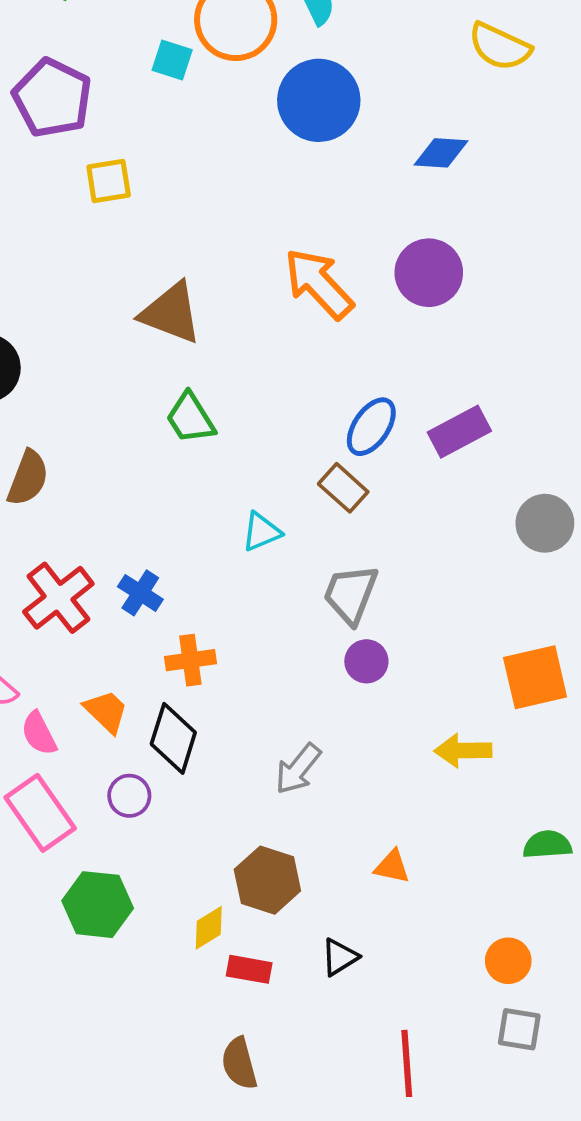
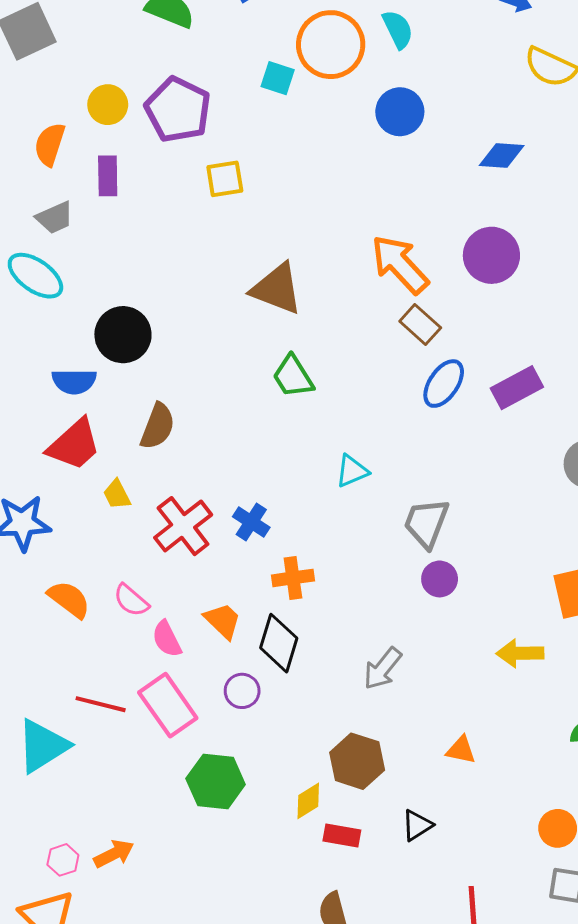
blue circle: (319, 100) -> (400, 112), size x0.7
brown rectangle: (343, 488) -> (420, 324), moved

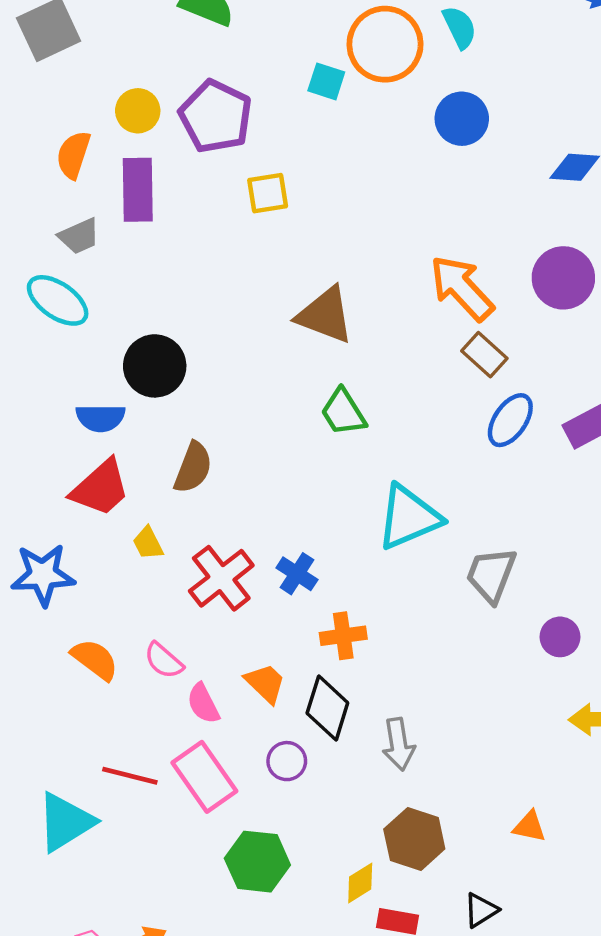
purple rectangle: (108, 176) -> (138, 190), size x1.4
cyan triangle: (352, 471) -> (409, 517), size x1.8
purple circle: (440, 579) -> (560, 637), moved
gray arrow: (383, 669) -> (399, 744), moved, turned -48

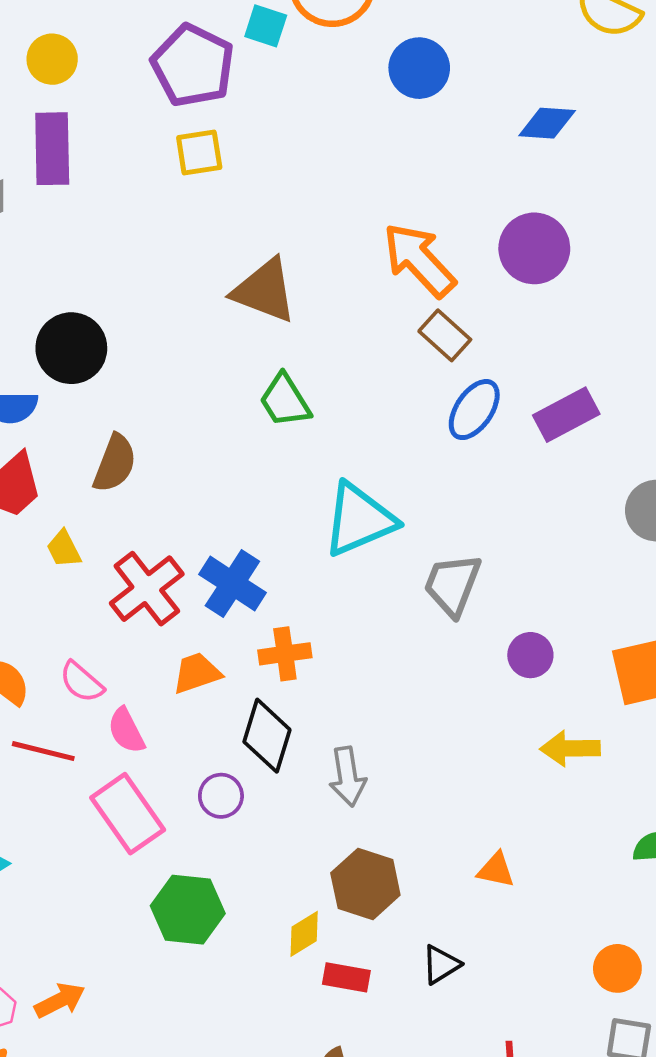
purple pentagon: (216, 116) -> (193, 66), moved
blue cross: (297, 574) -> (232, 583), size x1.4
orange trapezoid: (265, 683) -> (197, 673), moved, turned -63
red line: (130, 776) -> (43, 751), moved

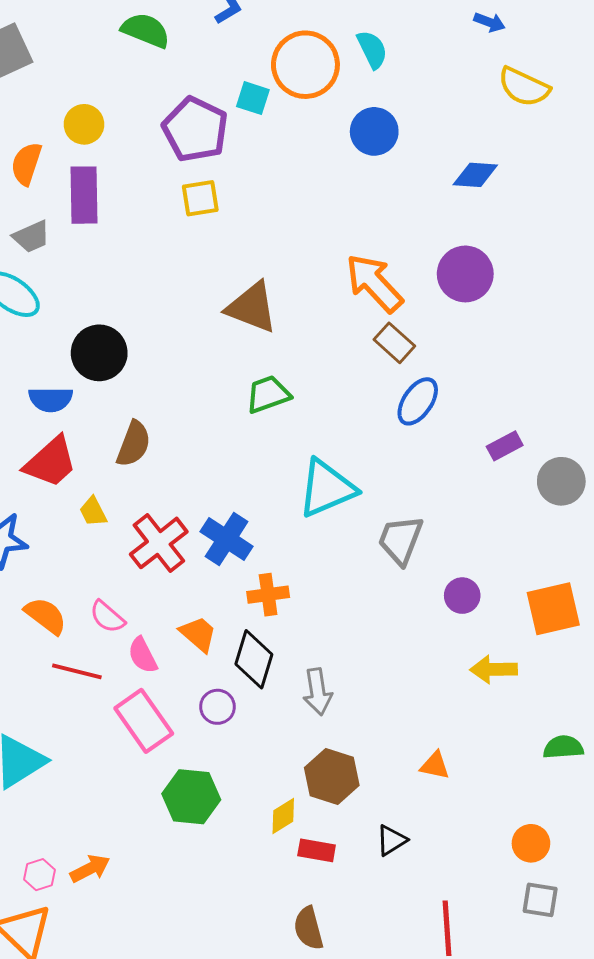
green trapezoid: (285, 401) -> (268, 394), turned 102
purple rectangle: (566, 415) -> (505, 446), moved, size x0.7
orange trapezoid: (197, 673) -> (198, 634), moved, turned 60

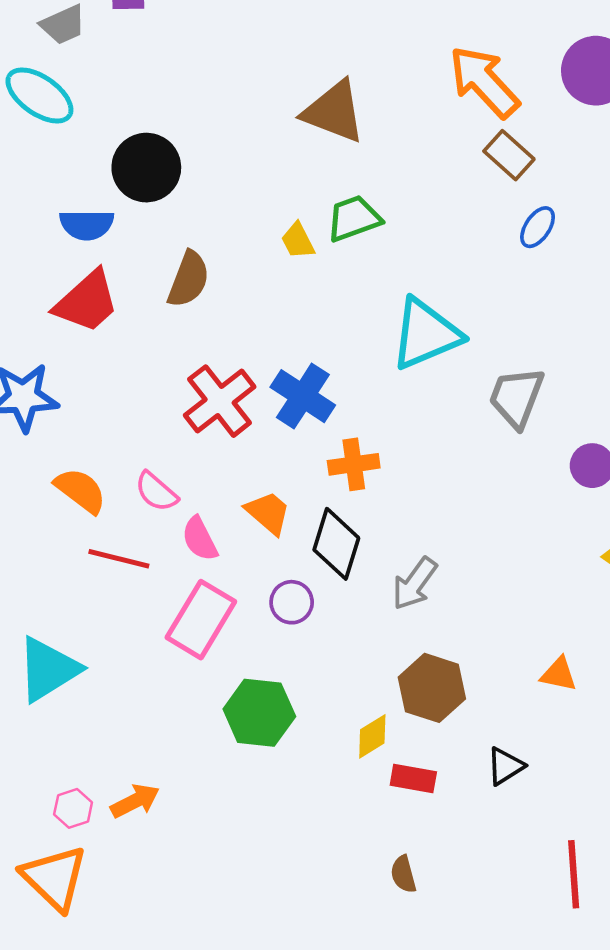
blue ellipse: (418, 401) -> (538, 227), size x0.7
yellow trapezoid: (93, 512) -> (298, 241), moved
gray arrow: (318, 692) -> (415, 584), turned 45
pink rectangle: (144, 721) -> (201, 620), turned 66
brown semicircle: (308, 928) -> (403, 874), size x0.7

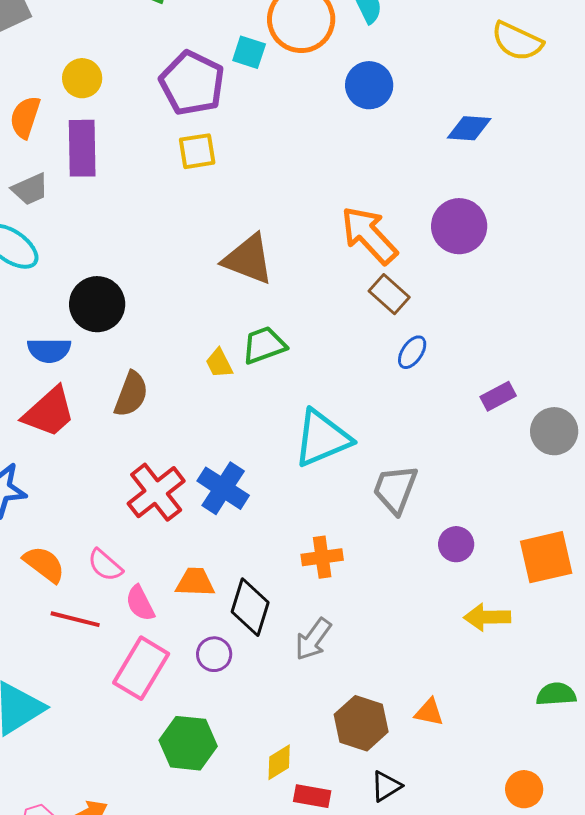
orange cross: (354, 464) -> (322, 557), moved
orange trapezoid: (268, 513) -> (195, 582), turned -39
brown hexagon: (432, 688) -> (361, 723), moved

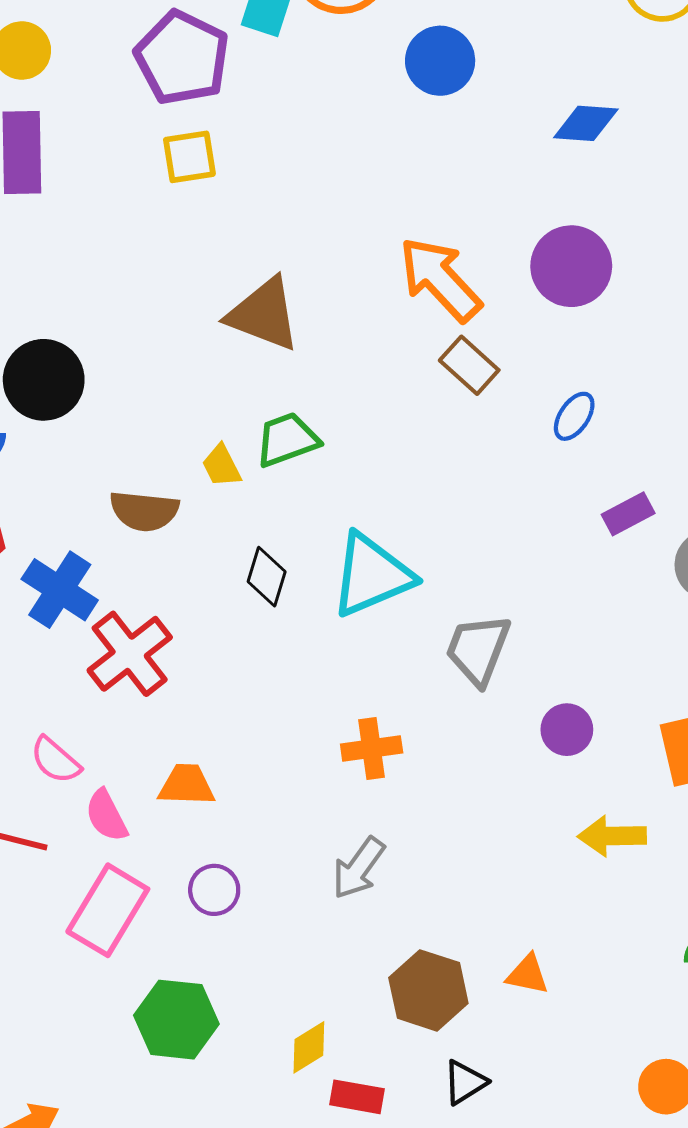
blue ellipse: (412, 352) -> (574, 416), moved
brown semicircle: (131, 394) -> (144, 511), moved, turned 75
blue cross: (223, 488) -> (60, 590), moved
black diamond: (250, 607) -> (267, 577), moved, size x0.7

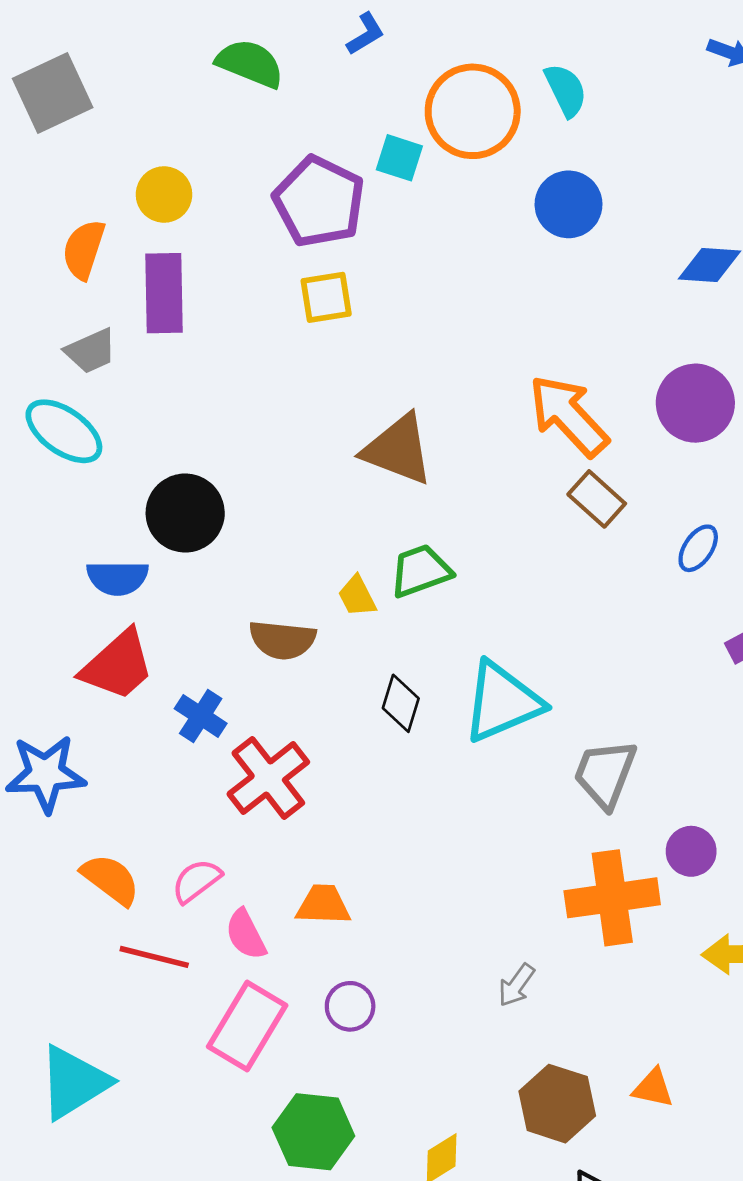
blue cross: (60, 590) -> (201, 716), size x0.7
orange cross: (372, 749) -> (612, 898), moved, size x1.6
pink semicircle: (55, 760) -> (196, 881), turned 102
gray arrow: (358, 868) -> (516, 985), moved, size x0.7

